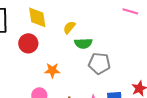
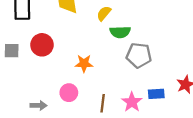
red circle: (28, 43) -> (42, 45), moved

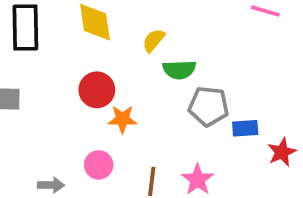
red circle: (42, 45) -> (97, 90), moved
blue rectangle: (156, 94) -> (245, 128), moved

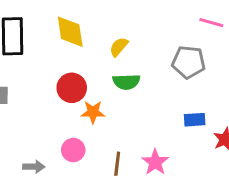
green semicircle: (179, 70) -> (126, 82), moved
gray pentagon: (209, 106) -> (189, 62), moved

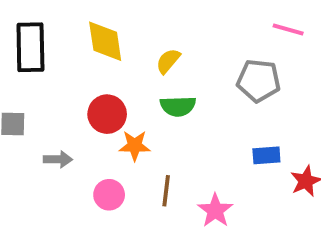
brown line: (117, 164) -> (166, 191), moved
gray arrow: (34, 167) -> (58, 159), moved

